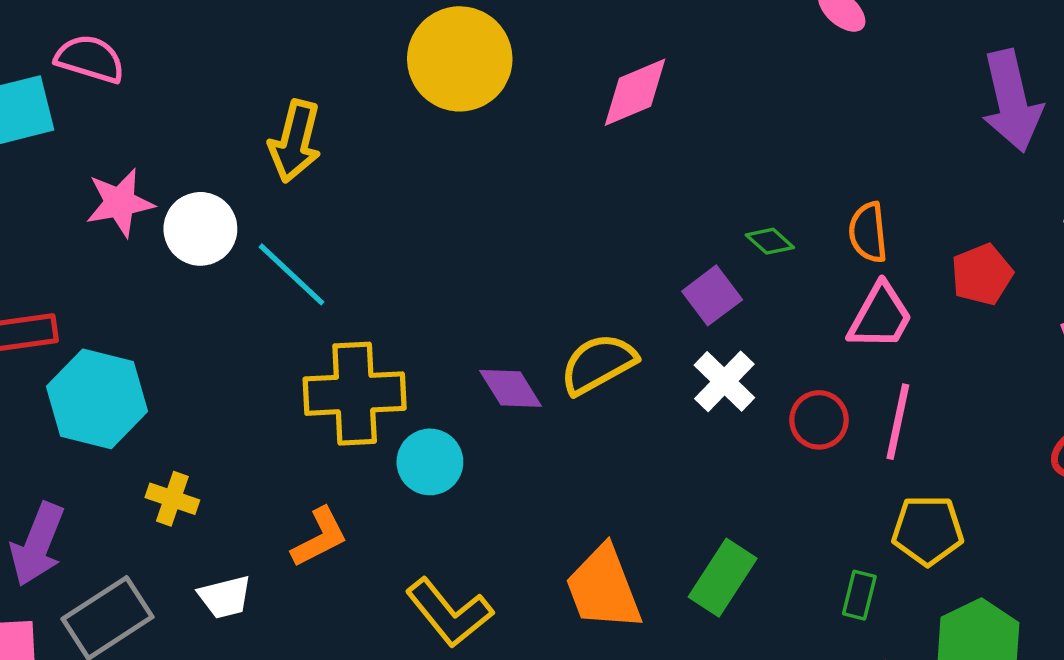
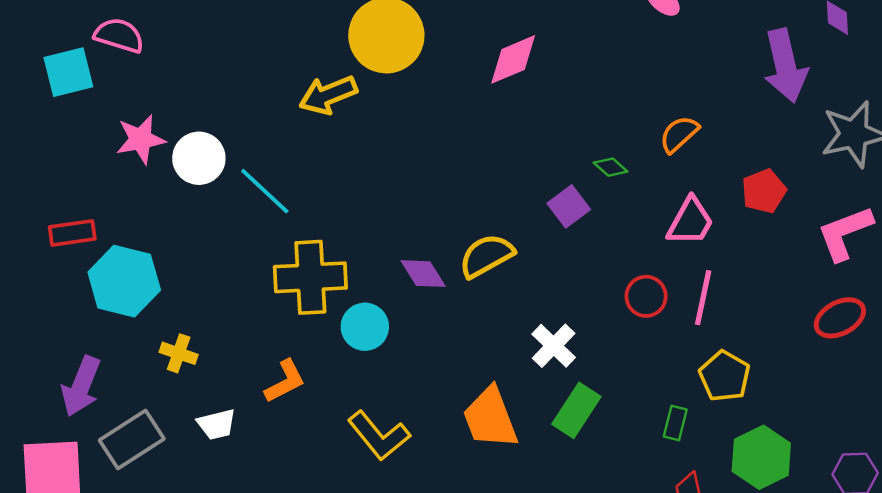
yellow arrow: (295, 141) -> (328, 95), moved, turned 54
orange semicircle: (868, 232) -> (679, 134), moved, turned 54
white cross: (724, 381) -> (554, 346), moved
yellow pentagon: (928, 530) -> (725, 376), turned 30

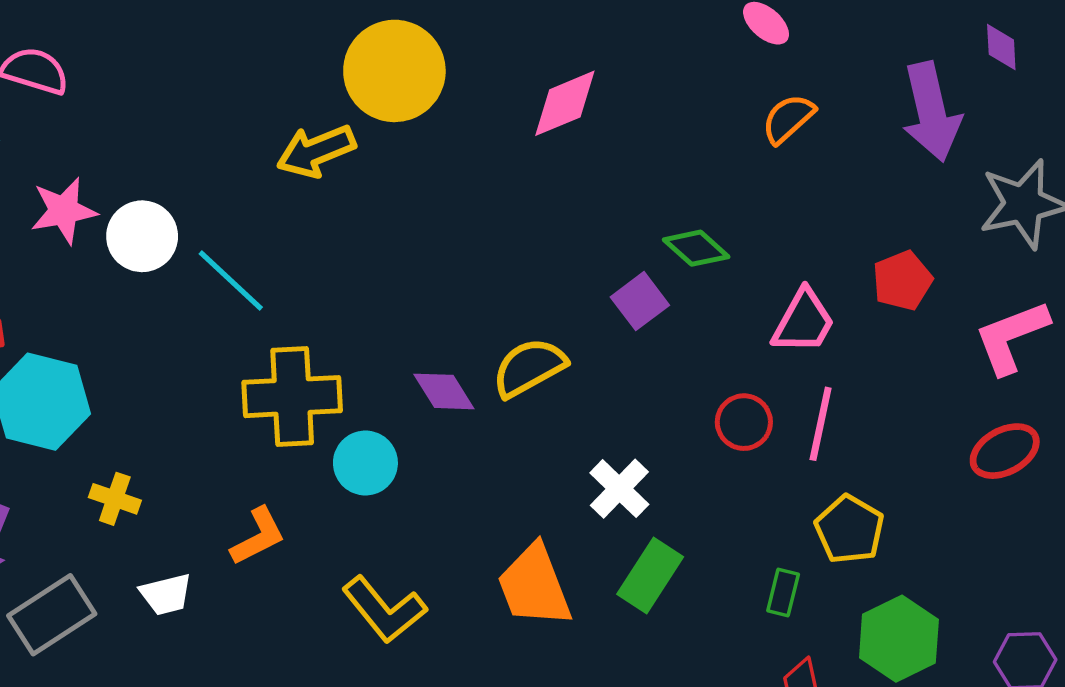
orange semicircle: (679, 134) -> (788, 119), moved
green diamond: (611, 167) -> (696, 248), size x1.4

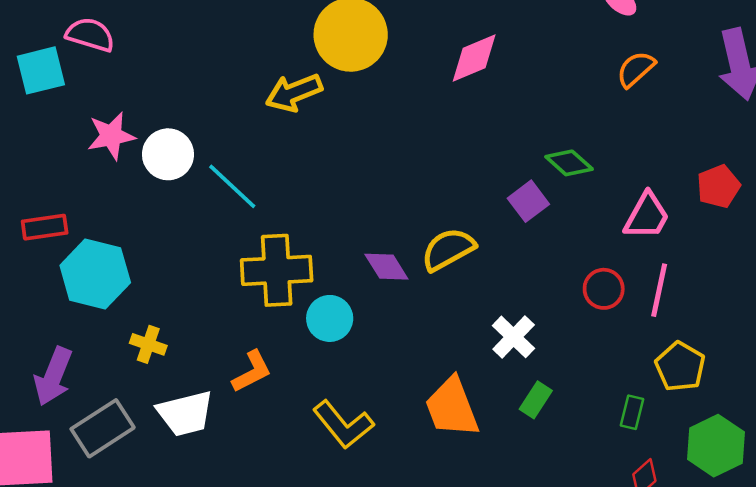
green rectangle: (650, 576) -> (536, 400), size x0.7
white trapezoid: (166, 594) -> (185, 413), size x1.5

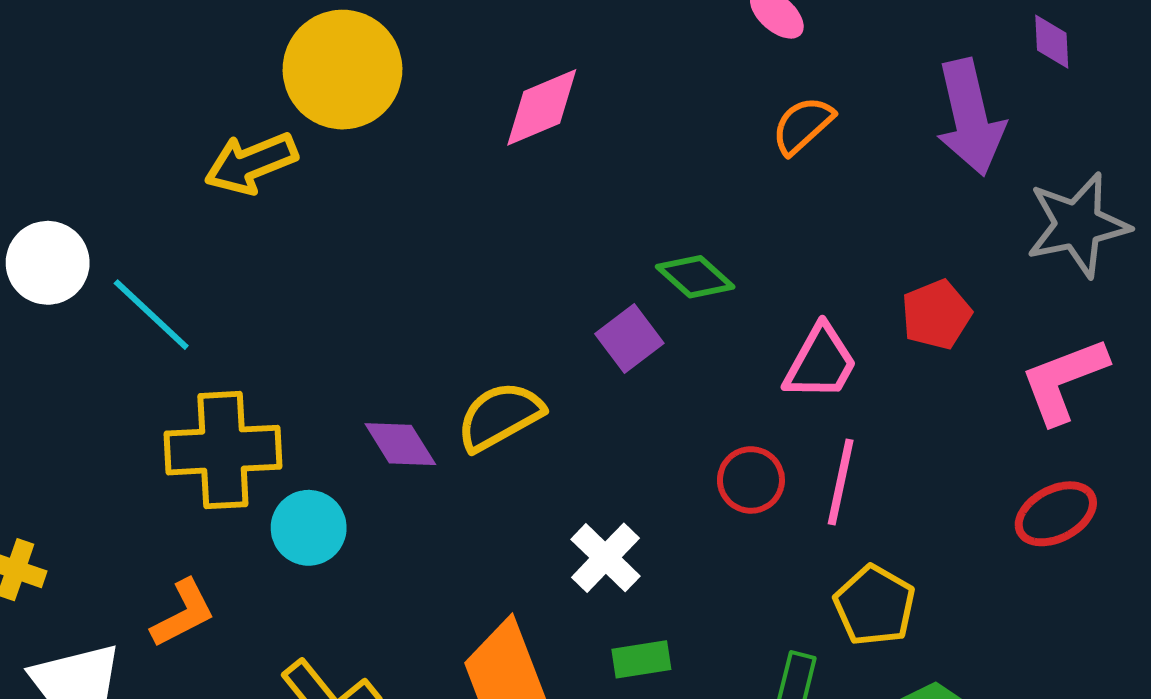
green rectangle: (536, 400) -> (641, 659), turned 48

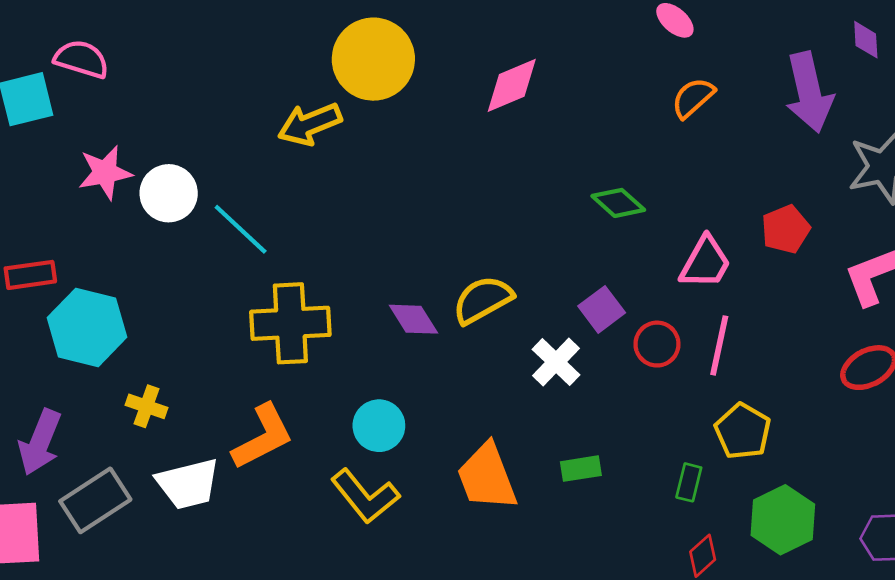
purple square: (629, 339) -> (602, 309), moved
cyan circle: (309, 528) -> (379, 426), moved
white cross: (606, 558) -> (556, 362), moved
orange L-shape: (183, 613) -> (263, 437), size x1.4

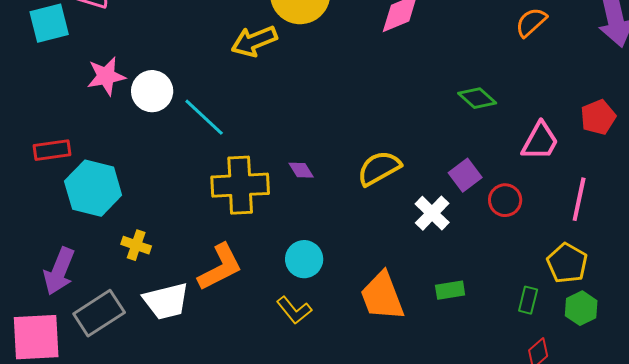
purple diamond: (413, 319) -> (301, 170), moved, size x0.7
pink line: (719, 345) -> (579, 199), moved
yellow L-shape: (365, 496) -> (294, 310), size x0.7
green hexagon: (783, 520) -> (581, 308), moved, size x0.7

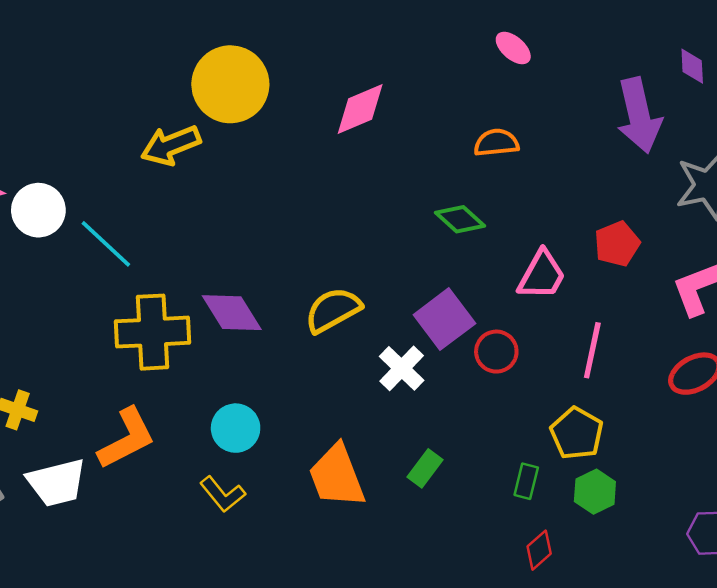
orange semicircle: (531, 22) -> (496, 143), moved, turned 36
purple diamond: (301, 170) -> (232, 313), size x1.8
purple square: (465, 175) -> (444, 319), size x1.4
green rectangle: (450, 290) -> (425, 468), turned -44

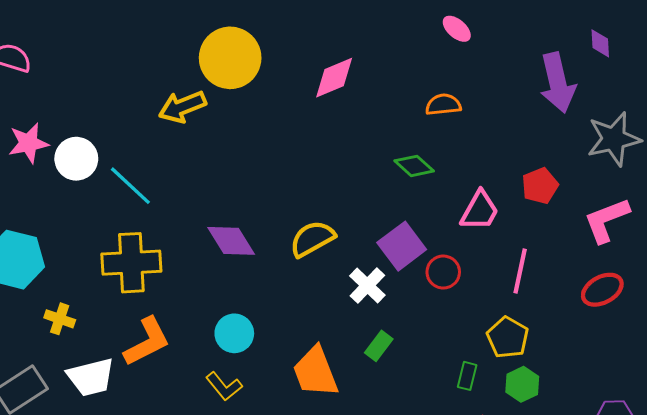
yellow cross: (153, 332) -> (131, 263), moved
green rectangle: (425, 468) -> (379, 346), moved

